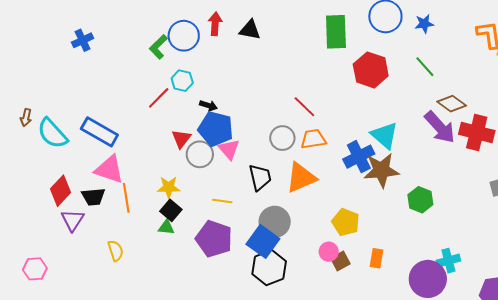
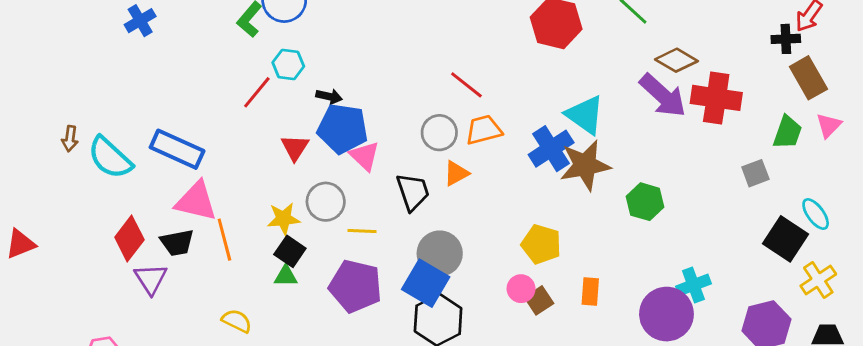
gray circle: (200, 154) -> (326, 202), moved
orange triangle: (301, 178) -> (456, 173), moved, size x0.6
yellow semicircle: (116, 251) -> (237, 321), moved, turned -40

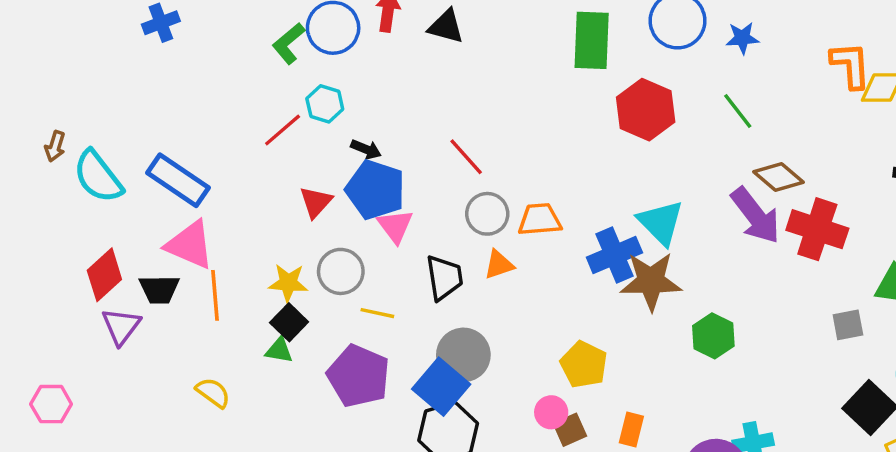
red line: (466, 85) -> (466, 157), moved

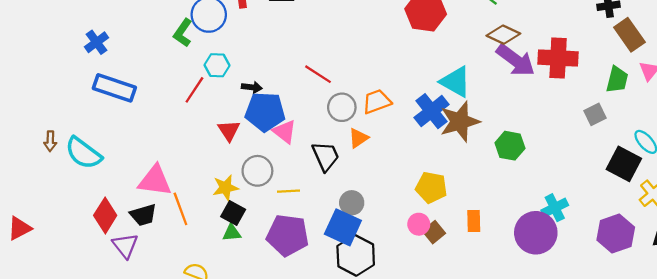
brown diamond: (779, 177) -> (503, 35), moved
blue rectangle: (178, 180) -> (114, 88), moved
gray circle: (463, 355) -> (352, 203), size x0.7

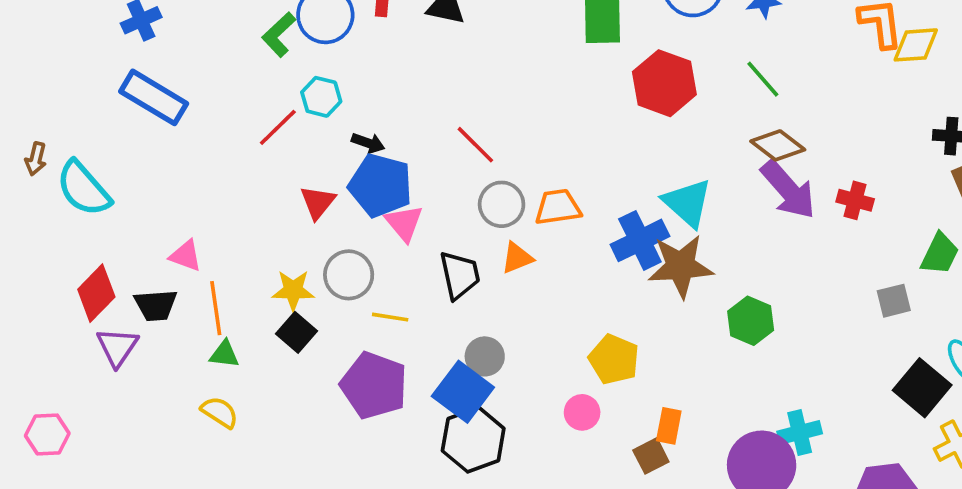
red cross: (558, 58) -> (855, 200), size x0.6
pink triangle: (155, 181) -> (186, 256), size x0.6
brown square: (434, 232) -> (651, 456), moved
green triangle: (232, 233) -> (224, 354), moved

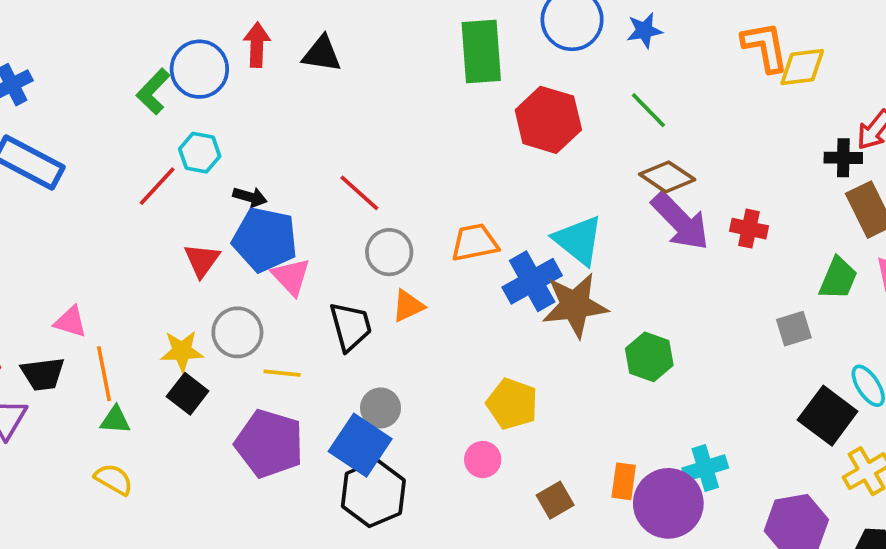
orange trapezoid: (558, 207) -> (475, 243), moved
orange rectangle: (669, 426) -> (624, 481), moved

